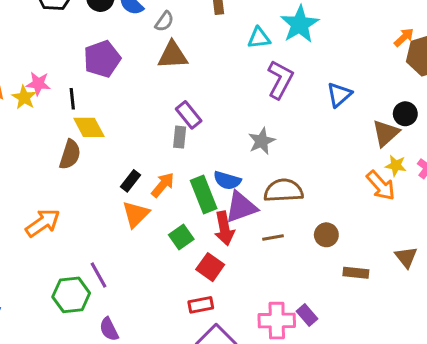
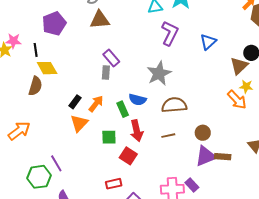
gray star: (262, 141) -> (159, 73), size x1.4
green rectangle: (204, 195) -> (123, 109), size x0.7
purple triangle: (241, 207) -> (206, 156), moved
green square: (181, 237) -> (109, 137), turned 35
red rectangle: (201, 305) -> (114, 184), moved

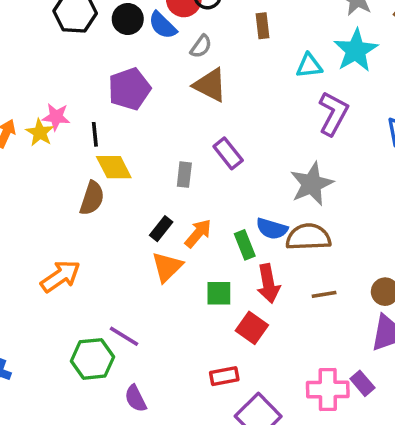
brown triangle: (100, 20) -> (210, 85), turned 30
gray rectangle: (106, 73) -> (184, 175), moved
brown semicircle: (174, 105) -> (308, 237), moved
purple line: (56, 163) -> (124, 336), turned -30

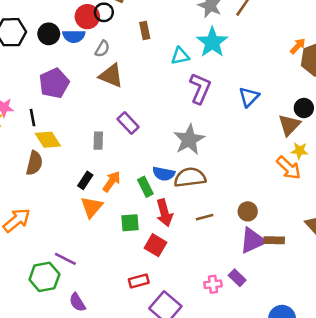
blue semicircle: (163, 25) -> (74, 36), turned -40
pink cross: (328, 390) -> (213, 284), size x0.6

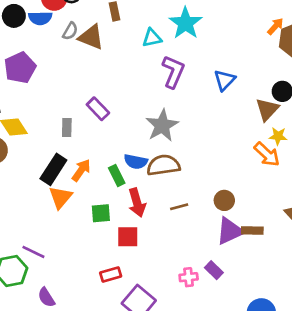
brown triangle: (111, 76) -> (91, 37), moved
black rectangle: (85, 180) -> (53, 169), size x1.6
red square: (155, 245) -> (128, 237), turned -30

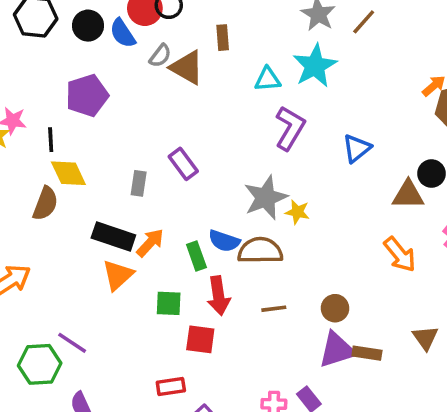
blue semicircle: (40, 18) -> (123, 33), turned 50
brown triangle: (267, 109) -> (408, 195), turned 40
yellow star: (278, 136) -> (297, 212), moved
black rectangle: (53, 169) -> (113, 237), turned 68

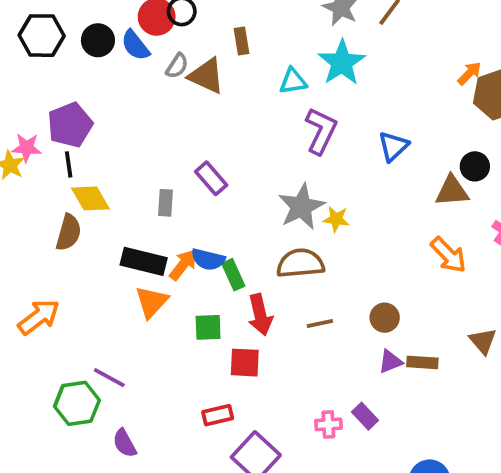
purple pentagon: (87, 95) -> (70, 125), moved
blue semicircle: (224, 241) -> (208, 259), moved
purple triangle: (337, 350) -> (390, 362), size x0.6

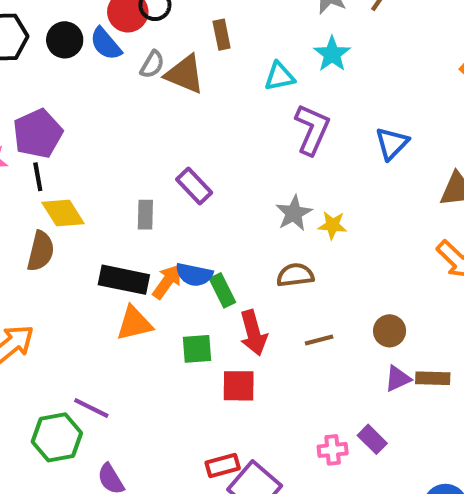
cyan star: (342, 63) -> (332, 54), size x0.7
gray star: (301, 207) -> (294, 213), size x0.7
brown semicircle: (300, 263) -> (295, 275), size x0.7
orange triangle: (152, 302) -> (134, 323), turned 36
red rectangle: (218, 415) -> (223, 466), moved

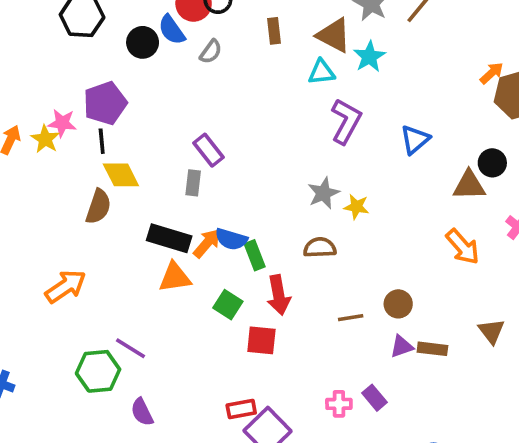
black circle: (65, 40) -> (143, 42), moved
brown triangle: (185, 74) -> (334, 35), moved
purple rectangle: (194, 186) -> (208, 150), moved
brown line: (319, 340) -> (351, 318), moved
green square: (197, 349) -> (228, 305), turned 32

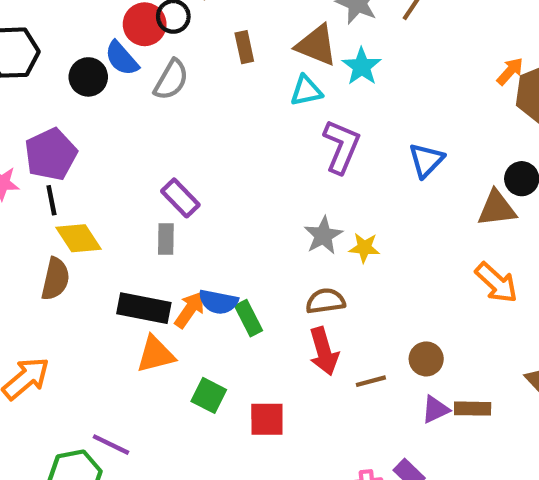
gray semicircle: (211, 52) -> (171, 80), size x1.4
red arrow: (279, 295) -> (324, 351), moved
green square: (228, 305) -> (209, 395), moved

